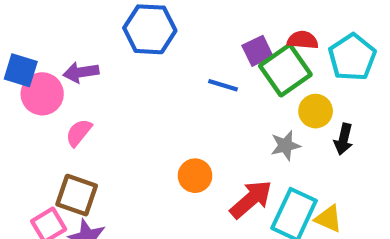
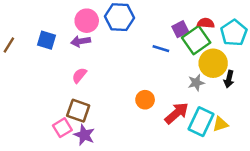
pink circle: (42, 94) -> (87, 21), moved
yellow circle: (316, 111) -> (213, 63), size x1.5
yellow triangle: (328, 219) -> (220, 124), turned -42

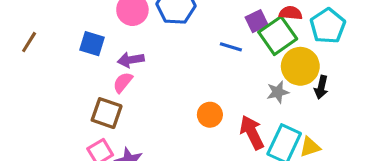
blue square: (47, 40) -> (92, 44), moved
purple arrow: (81, 41) -> (131, 60), moved
brown square: (78, 111) -> (107, 113), moved
red arrow: (177, 113) -> (252, 132), turned -75

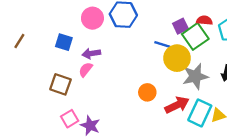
yellow circle: (300, 66) -> (177, 58), moved
gray star: (278, 92) -> (195, 76), size x1.6
brown square: (107, 113) -> (60, 84), moved
red arrow: (252, 132) -> (177, 105), turned 90

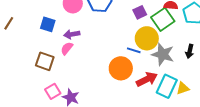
purple square: (180, 26) -> (140, 12), moved
blue line: (162, 44) -> (134, 50), moved
gray star: (195, 76) -> (163, 54), turned 30
orange circle: (147, 92) -> (121, 68), size x1.5

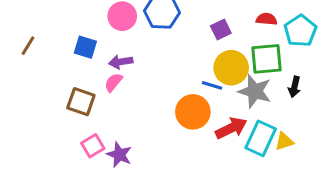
green square: (163, 19) -> (266, 59), moved, turned 30

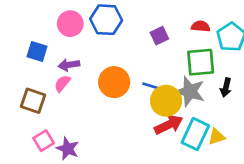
yellow circle: (231, 68) -> (166, 101), moved
orange circle: (193, 112) -> (114, 82), moved

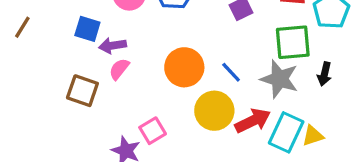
purple arrow: (69, 65) -> (113, 46), moved
blue line: (151, 86) -> (231, 72), turned 30
yellow circle: (166, 101) -> (214, 111), moved
pink square: (44, 141) -> (153, 131), moved

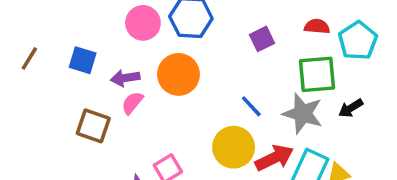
blue square: (87, 29) -> (83, 60), moved
orange circle: (184, 67) -> (178, 74), moved
black arrow: (324, 74) -> (351, 108), turned 45

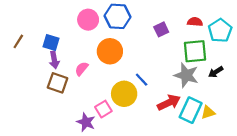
purple arrow: (125, 78) -> (54, 60), moved, turned -91
blue line: (251, 106) -> (142, 80), moved
yellow circle: (234, 147) -> (124, 94), moved

